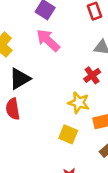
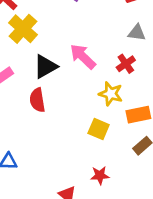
pink arrow: (48, 40) -> (83, 56), moved

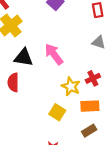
red cross: (126, 64) -> (93, 78), moved
black triangle: (45, 67) -> (24, 57), turned 30

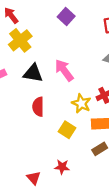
red semicircle: (13, 82) -> (38, 107), moved

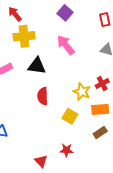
yellow cross: (20, 40) -> (24, 36), turned 35
pink arrow: (64, 70) -> (66, 45), moved

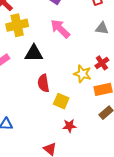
yellow square: (70, 116) -> (61, 101), moved
red star: (66, 150) -> (69, 126), moved

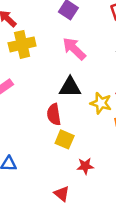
black triangle: (34, 53) -> (70, 87), moved
yellow square: (61, 101) -> (65, 139), moved

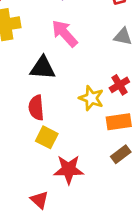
black triangle: (70, 87) -> (43, 68), moved
red star: (85, 166) -> (69, 169), size x1.5

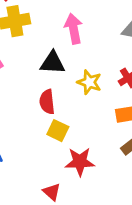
pink arrow: (65, 33) -> (74, 29), turned 32
yellow star: (91, 98) -> (89, 82), moved

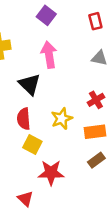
black triangle: (53, 63) -> (30, 84), turned 40
yellow star: (89, 82) -> (62, 119), moved, turned 30

